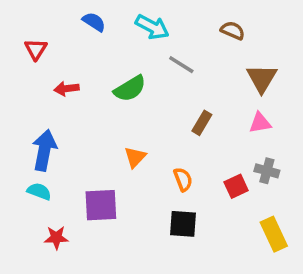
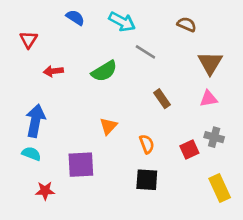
brown rectangle: (202, 123) -> (162, 99), turned -66

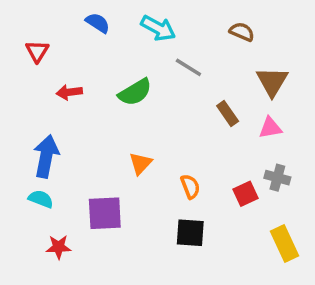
brown rectangle: (162, 99) -> (228, 114), moved

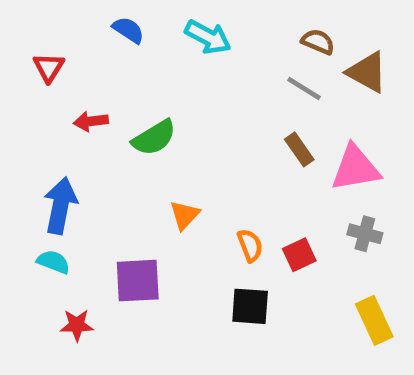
gray line: (188, 67) -> (304, 89), moved
brown triangle: (272, 82) -> (367, 72), moved, turned -32
green semicircle: (135, 92) -> (154, 138), moved
pink triangle: (270, 128) -> (355, 168), size x1.6
red square: (245, 194) -> (299, 255), moved

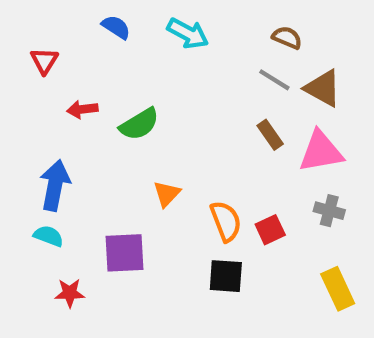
brown triangle: (367, 72) -> (323, 88), moved
orange semicircle: (250, 245) -> (226, 221), size x1.4

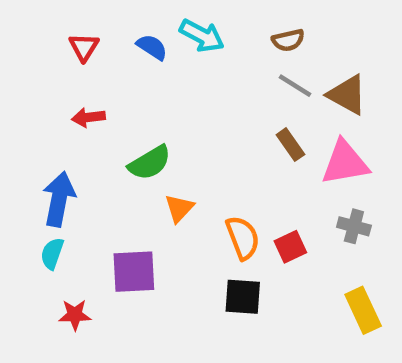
blue semicircle: (116, 27) -> (152, 47), moved
brown semicircle: (287, 38) -> (288, 40), moved, turned 144
red triangle: (44, 61) -> (84, 47), moved
green semicircle: (139, 124) -> (150, 163), moved
cyan semicircle: (49, 236) -> (52, 254), turned -92

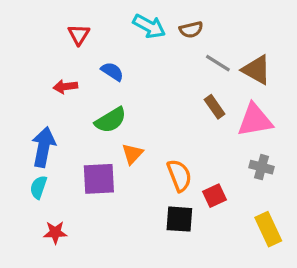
brown semicircle: (288, 40) -> (191, 30), moved
red triangle: (84, 47) -> (79, 35), moved
blue semicircle: (152, 47) -> (112, 72), moved
red square: (290, 247) -> (215, 196), moved
purple square: (134, 272) -> (99, 179), moved

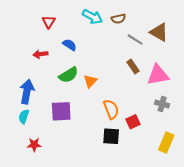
brown triangle: (256, 70) -> (159, 32), moved
orange triangle: (132, 154) -> (90, 81), moved
yellow rectangle: (268, 229) -> (166, 143), turned 48

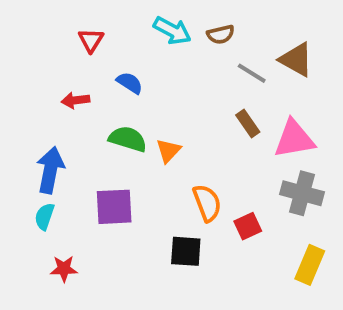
green semicircle: (68, 75) -> (128, 139), turned -132
gray cross: (162, 104) -> (302, 193), size x1.5
black square: (111, 136) -> (186, 251), moved

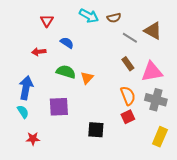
orange semicircle: (207, 203) -> (128, 96), moved
cyan semicircle: (44, 216) -> (23, 112), turned 128

